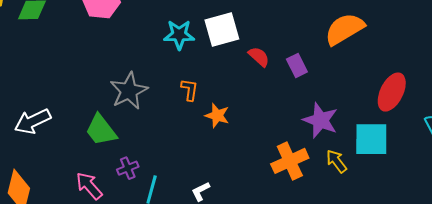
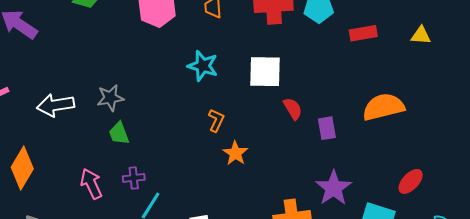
cyan star: (179, 35) -> (203, 66), moved
gray star: (129, 91) -> (110, 98), moved, size x0.7
red ellipse: (392, 92) -> (411, 181), size x0.7
green trapezoid: (101, 130) -> (119, 133), size x0.7

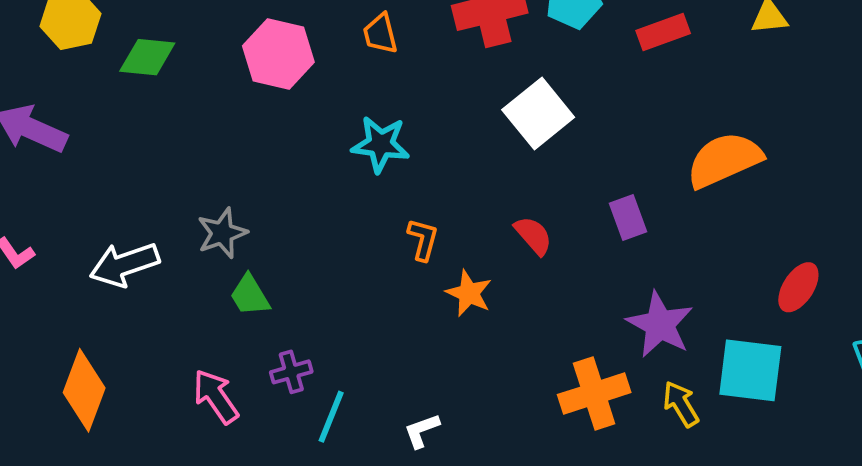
white square: (265, 72) -> (538, 113), moved, turned -30
red semicircle: (293, 109) -> (533, 236), moved

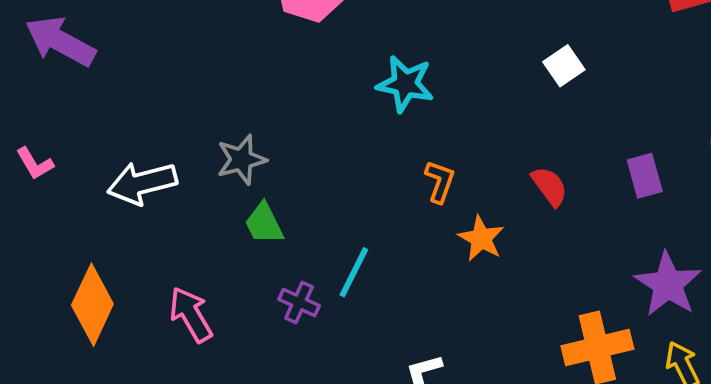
white square: (538, 113) -> (564, 66), size x0.6
purple cross: (291, 372) -> (299, 302), turned 36
pink arrow: (216, 396) -> (191, 315), moved
cyan line: (331, 417) -> (354, 272), moved

